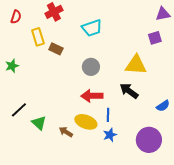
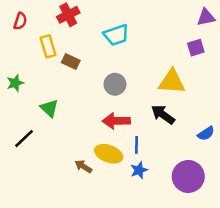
green triangle: (39, 123) -> (49, 108), moved

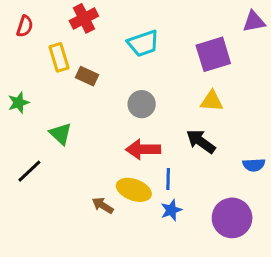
purple square: (196, 48) -> (213, 54), moved, size x1.6
yellow triangle: (172, 82) -> (212, 101), size x0.7
blue semicircle: (206, 134) -> (254, 165), turned 30

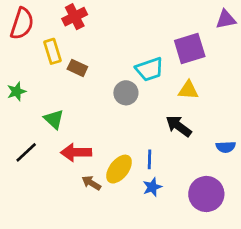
red semicircle: (25, 26) -> (22, 24), size x1.6
cyan trapezoid: (143, 43) -> (150, 69), moved
red arrow: (143, 149) -> (76, 152), moved
yellow ellipse: (134, 190) -> (119, 169), turned -72

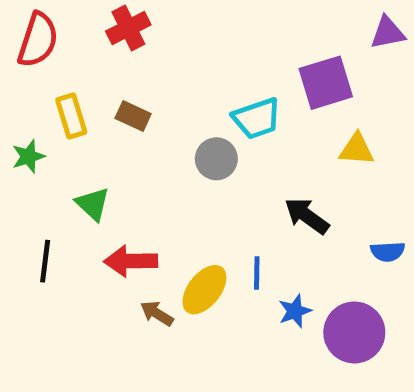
yellow rectangle: (53, 51) -> (71, 116), moved
yellow triangle: (188, 90) -> (357, 149), moved
black line: (26, 152) -> (45, 261), turned -40
blue star: (152, 187) -> (295, 311), moved

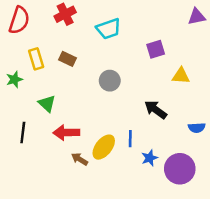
purple square: (326, 83) -> (156, 49), moved, size x0.7
cyan trapezoid: (257, 118) -> (109, 29), moved

